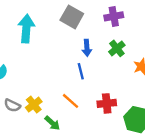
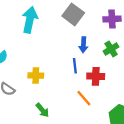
orange line: (71, 101) -> (84, 98), moved
red cross: (107, 103) -> (96, 76), moved
yellow cross: (34, 105) -> (36, 76), moved, turned 32

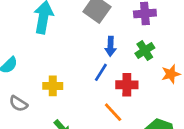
blue line: (75, 66) -> (101, 72), turned 40

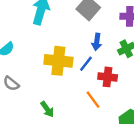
yellow cross: (53, 86) -> (58, 61), moved, size x1.6

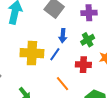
red cross: (108, 77) -> (83, 65), moved

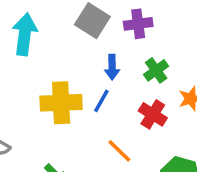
purple cross: (89, 13) -> (138, 24), moved
red cross: (83, 65) -> (153, 114), turned 35

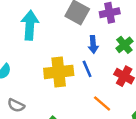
blue line: (101, 101) -> (87, 69), turned -49

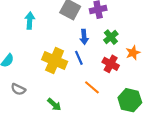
cyan arrow: (30, 25) -> (30, 21), size x0.7
yellow cross: (59, 72) -> (55, 61), turned 30

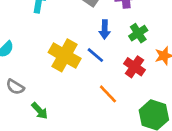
blue line: (79, 58) -> (95, 55), turned -32
green arrow: (54, 104) -> (40, 111), moved

